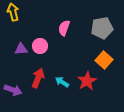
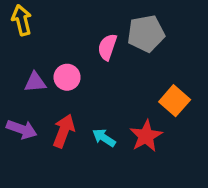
gray pentagon: (102, 28) -> (146, 34), moved
purple arrow: (13, 90) -> (22, 129), moved

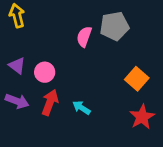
pink circle: (67, 77) -> (45, 72), moved
purple triangle: (35, 82) -> (17, 66), moved, turned 42
red star: (146, 136) -> (142, 117), moved

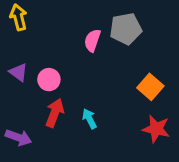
purple arrow: (17, 101) -> (18, 138), moved
cyan arrow: (82, 108) -> (90, 119), turned 30
red star: (142, 117) -> (156, 129), turned -30

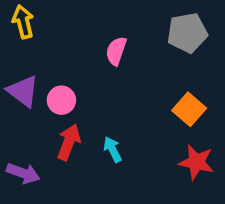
gray pentagon: (126, 29) -> (187, 33), moved
purple triangle: (18, 72) -> (23, 91), size x1.4

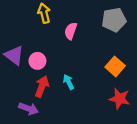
yellow arrow: (23, 22) -> (44, 13), moved
cyan arrow: (112, 149) -> (68, 82), moved
purple arrow: (23, 173) -> (29, 109), moved

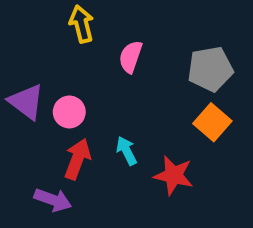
gray pentagon: (114, 20) -> (210, 69), moved
red star: (120, 99) -> (174, 175), moved

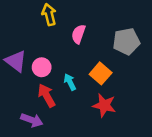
orange square: (212, 122) -> (101, 73), moved
cyan arrow: (126, 151) -> (70, 82), moved
red arrow: (77, 159) -> (47, 96), turned -50

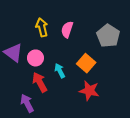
yellow arrow: (49, 14) -> (42, 27), moved
gray pentagon: (126, 41) -> (108, 36), turned -30
purple arrow: (32, 120) -> (27, 103), turned -138

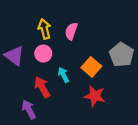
gray pentagon: (108, 36) -> (122, 55), moved
pink circle: (35, 58) -> (43, 54), moved

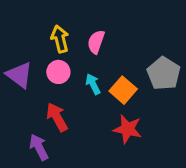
cyan arrow: (63, 75) -> (93, 84), moved

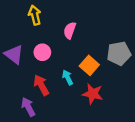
yellow arrow: (60, 39) -> (35, 15), moved
gray pentagon: (164, 73) -> (119, 53), turned 30
cyan arrow: (93, 84) -> (68, 77), moved

